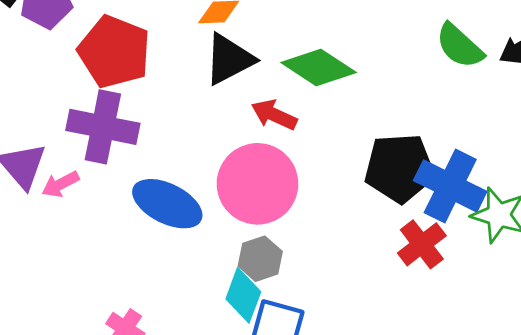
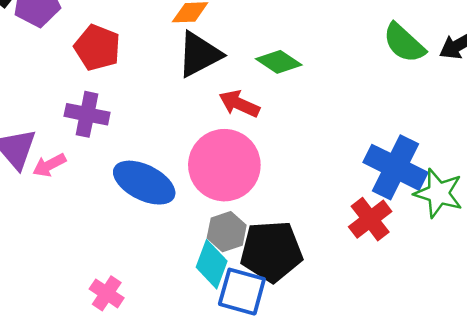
red pentagon: (114, 52) -> (97, 48), size x0.7
green diamond: (319, 67) -> (279, 62), size x0.7
purple cross: (103, 127) -> (87, 114), size x0.7
black pentagon: (399, 168) -> (271, 251), moved

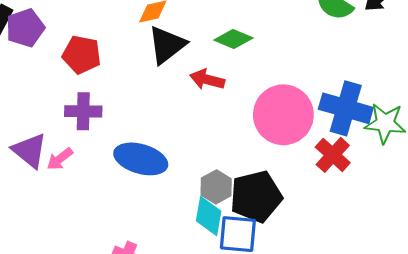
pink circle: (224, 165) -> (283, 115), moved

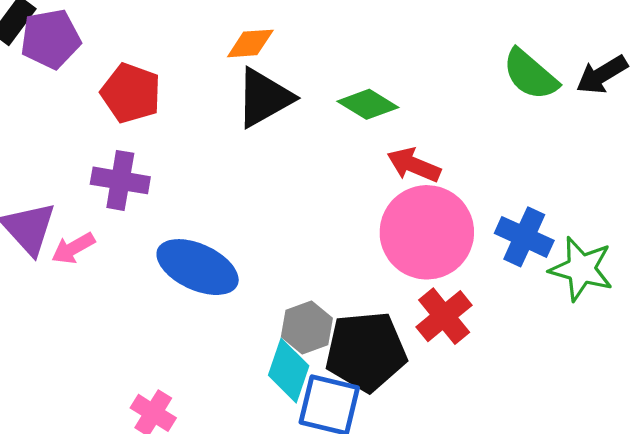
red arrow: (207, 80) -> (414, 165), moved
blue cross: (346, 108) -> (524, 237), size x0.7
red cross: (333, 155) -> (444, 316), moved

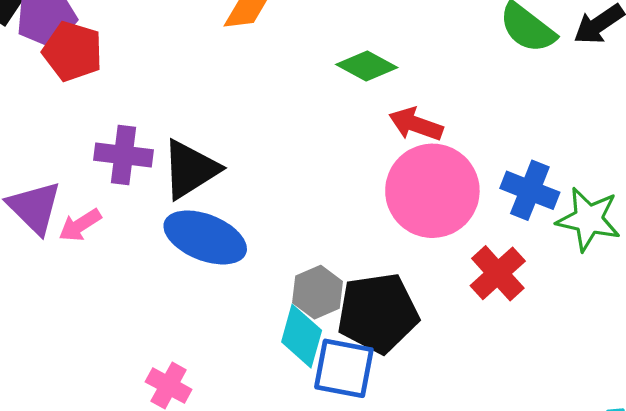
red pentagon: (131, 93) -> (73, 51), moved
black triangle: (264, 98) -> (190, 169), moved
red cross: (444, 316) -> (498, 273), moved

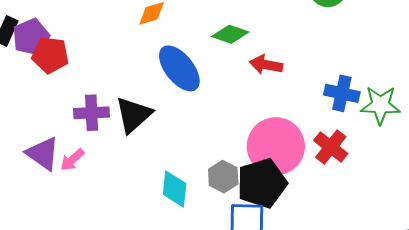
pink circle: (432, 191) -> (276, 146), moved
blue ellipse: (205, 237) -> (179, 68), moved, turned 39
cyan diamond: (302, 336) -> (175, 189), moved

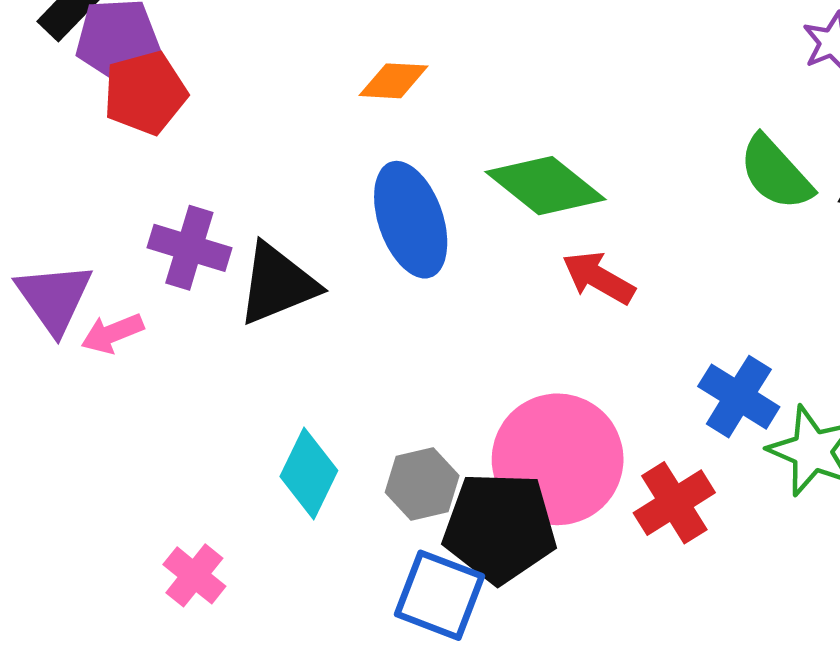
green diamond: (230, 34) -> (546, 186), size x1.4
red pentagon: (50, 55) -> (145, 93), turned 30

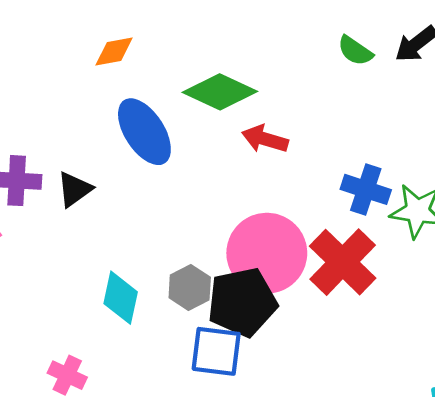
green semicircle: (776, 173) -> (355, 51), size x0.7
black triangle: (278, 284) -> (74, 189), size x0.7
red cross: (674, 503) -> (343, 262), size x1.4

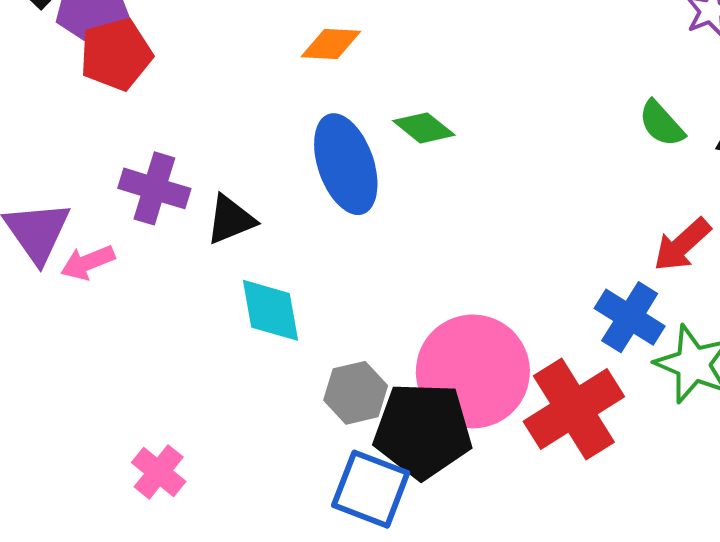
green diamond: (220, 92) -> (424, 128), moved, size x0.6
red arrow: (265, 139) -> (682, 245), moved, turned -72
cyan diamond: (121, 298) -> (270, 310), moved, turned -36

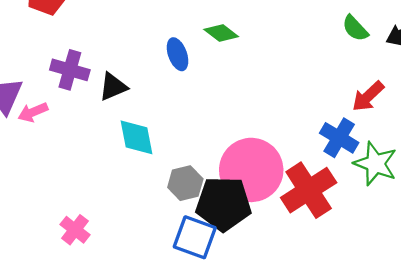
blue ellipse: (346, 164) -> (178, 54), size x0.6

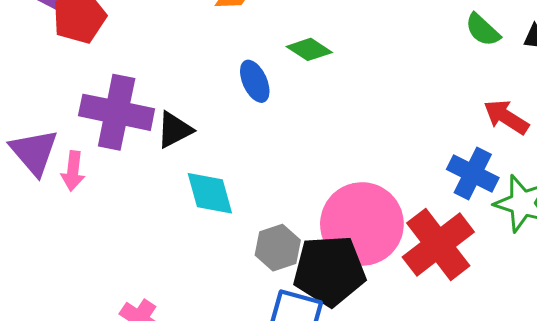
purple cross: (70, 70) -> (117, 112), size x1.4
red arrow: (368, 96) -> (506, 117), turned 80
pink arrow: (33, 112) -> (73, 171), turned -56

